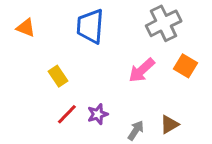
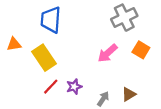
blue trapezoid: (90, 26) -> (51, 20), moved
orange triangle: (26, 28) -> (14, 44), moved, turned -32
yellow rectangle: (58, 76) -> (44, 58), size x1.6

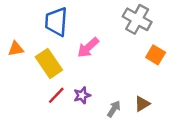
gray cross: (124, 18) -> (137, 19), turned -35
pink arrow: (108, 53) -> (88, 48), moved

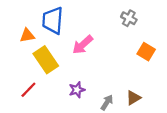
gray cross: (137, 19) -> (129, 18), size x0.6
orange triangle: (16, 49) -> (27, 36), moved
red line: (56, 95) -> (28, 90), moved

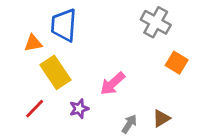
gray cross: (129, 18) -> (156, 22), size x1.5
pink arrow: (83, 45) -> (113, 84), moved
purple star: (77, 90) -> (79, 109), moved

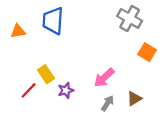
orange triangle: (33, 43) -> (18, 31), moved
yellow rectangle: (55, 72) -> (46, 74), moved, size x0.7
pink arrow: (113, 84) -> (104, 78), moved

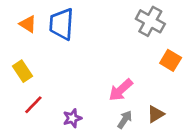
orange triangle: (18, 31) -> (28, 24), moved, turned 42
yellow rectangle: (46, 74) -> (23, 71), moved
purple star: (66, 90) -> (72, 118), moved

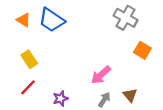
blue trapezoid: (62, 24) -> (52, 20), turned -60
yellow rectangle: (23, 71) -> (29, 59), moved
brown triangle: (156, 114) -> (130, 95), turned -40

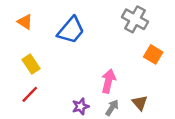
blue trapezoid: (52, 20) -> (71, 30), moved, turned -84
pink arrow: (101, 75) -> (108, 81), turned 145
purple star: (61, 98) -> (81, 106), moved

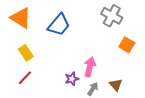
orange triangle: (25, 22) -> (21, 18), size x1.6
purple star: (81, 106) -> (72, 79), moved

